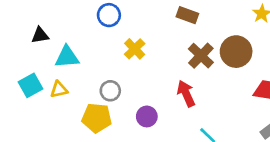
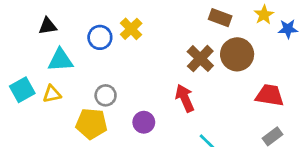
blue circle: (109, 15) -> (100, 37), moved
brown rectangle: (187, 15) -> (220, 18), moved
black triangle: (40, 35) -> (48, 26), moved
yellow cross: (135, 49) -> (131, 29), moved

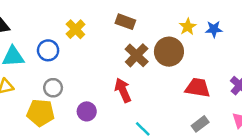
yellow star: (264, 15) -> (188, 27), moved
brown rectangle: (220, 18) -> (125, 22), moved
blue circle: (100, 37) -> (48, 50), moved

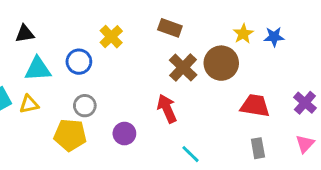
gray rectangle: (200, 124) -> (258, 148), turned -63

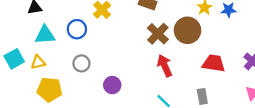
red arrow: (167, 109) -> (165, 66), moved
yellow pentagon: (70, 135) -> (50, 90), moved
gray rectangle: (258, 148) -> (202, 96), moved

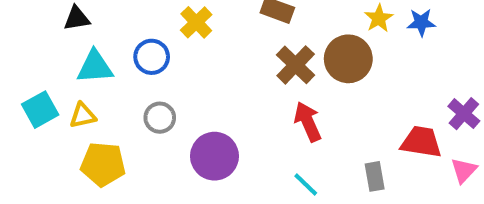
red trapezoid: (214, 63) -> (421, 142), moved
purple circle: (112, 85) -> (214, 156), size x1.5

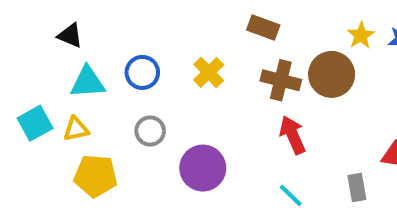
black triangle: (77, 18) -> (70, 35), turned 32
yellow cross: (196, 22) -> (209, 72), moved
brown cross: (296, 65) -> (281, 80), turned -30

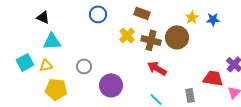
blue circle: (142, 72) -> (98, 14), moved
yellow cross: (209, 72) -> (127, 35), moved
red arrow: (293, 135) -> (157, 68), turned -36

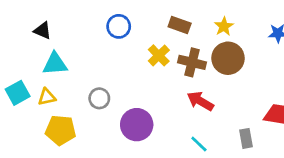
yellow star: (192, 17) -> (224, 26), moved

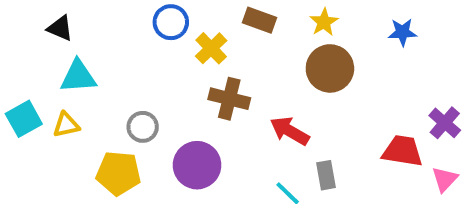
yellow cross: (159, 55) -> (211, 48), moved
brown cross: (192, 62) -> (229, 99), moved
yellow pentagon: (61, 130) -> (118, 173), moved
gray rectangle: (246, 138) -> (326, 175), moved

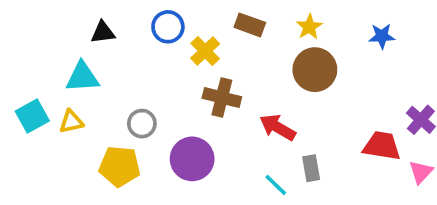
black triangle: (60, 28) -> (103, 32), moved, turned -30

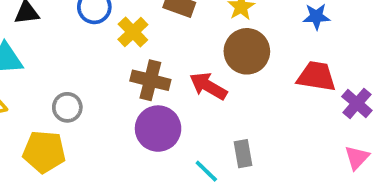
red arrow: (278, 127) -> (208, 86), moved
red trapezoid: (382, 146) -> (316, 76), moved
purple circle: (192, 159) -> (158, 129), moved

